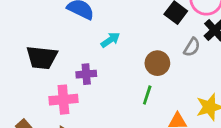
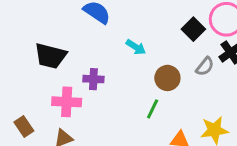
cyan arrow: (110, 40) -> (136, 47), moved, turned 60

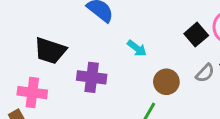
purple cross: (93, 79) -> (92, 77), size x1.4
pink cross: (67, 102) -> (32, 93), moved

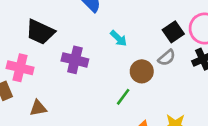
gray semicircle: (205, 73) -> (167, 58), moved

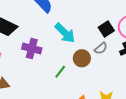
cyan arrow: (119, 38) -> (65, 33), size x1.6
green line: (123, 97) -> (60, 72), moved

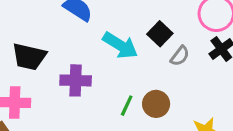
black square: (106, 29) -> (160, 34), moved
brown circle: (82, 58) -> (156, 104), moved

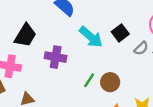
gray semicircle: (180, 56) -> (141, 48), moved
black trapezoid: (29, 57) -> (25, 35), turned -80

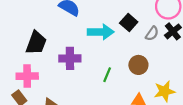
cyan arrow: (91, 37) -> (101, 32), turned -30
brown circle: (110, 82) -> (138, 65), moved

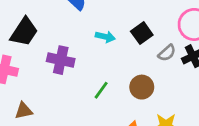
cyan arrow: (101, 32) -> (105, 37), size x0.6

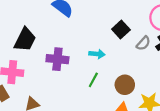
cyan arrow: (105, 37) -> (97, 54), moved
brown circle: (142, 87) -> (125, 85), moved

